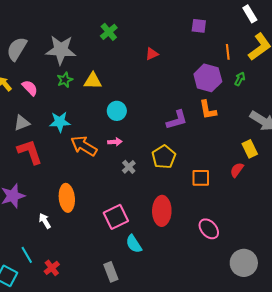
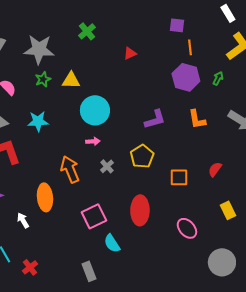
orange line: (228, 52) -> (190, 47), moved
orange L-shape: (208, 110) -> (197, 119), moved
cyan circle: (117, 111) -> (95, 110), size x1.5
orange arrow: (84, 146) -> (70, 169), moved, turned 36
yellow rectangle: (250, 149) -> (228, 210), moved

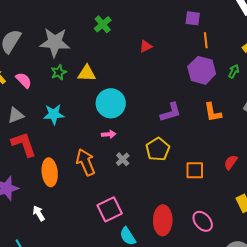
orange ellipse: (45, 197) -> (50, 172), moved
red ellipse: (140, 210) -> (163, 220), moved

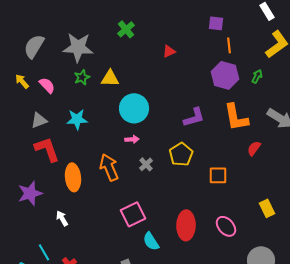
orange L-shape: (213, 112) -> (236, 117), size x1.4
red semicircle: (231, 162) -> (254, 148), moved

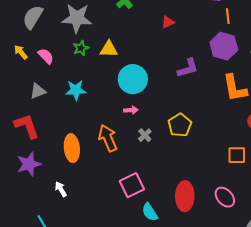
purple L-shape: (194, 117) -> (188, 68), moved
red L-shape: (47, 149) -> (27, 126), moved
orange square: (218, 175) -> (237, 155), moved

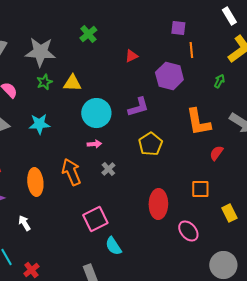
purple hexagon: (224, 46) -> (169, 76), moved
purple L-shape: (188, 68) -> (138, 107), moved
yellow pentagon: (180, 125) -> (150, 144), moved
red ellipse: (185, 196) -> (158, 204), moved

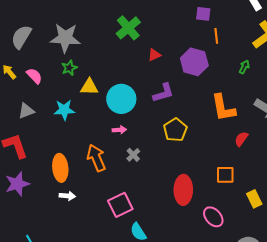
green cross: (88, 34) -> (128, 28), moved, size x1.4
red triangle: (131, 56) -> (154, 55), moved
yellow triangle: (72, 83) -> (89, 87), moved
white arrow: (24, 223) -> (67, 196), moved, turned 126

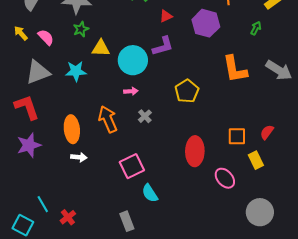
purple L-shape: (163, 93) -> (163, 46), moved
gray triangle: (26, 111) -> (38, 72), size x1.5
red semicircle: (241, 139) -> (267, 132), moved
yellow rectangle: (254, 199) -> (256, 160), moved

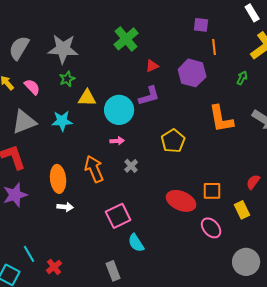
orange square: (237, 136) -> (212, 191), moved
red ellipse: (195, 151) -> (181, 201), turned -68

